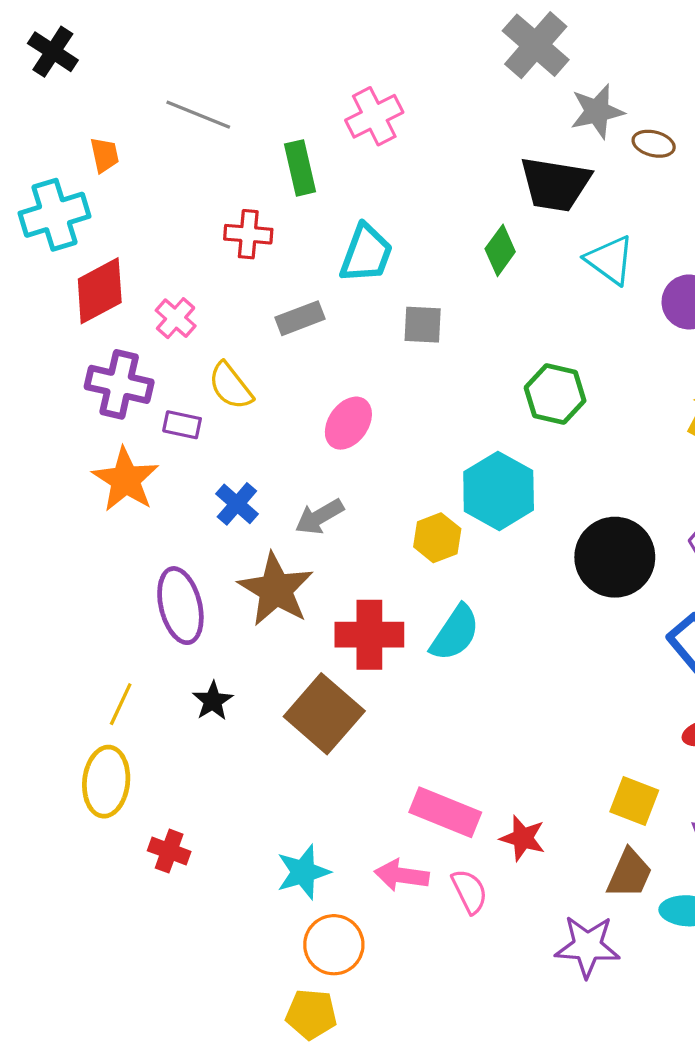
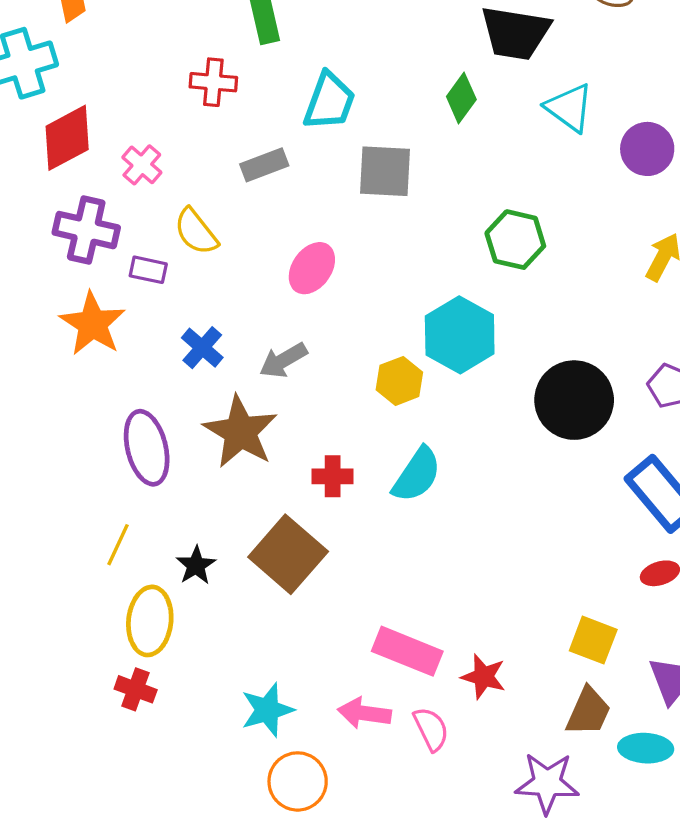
gray square: (423, 325) -> (385, 171), size x1.4
red cross: (369, 635) -> (333, 476), size x0.6
black star: (213, 701) -> (196, 565), moved
yellow line: (121, 704) -> (118, 545), moved
yellow ellipse: (106, 782) -> (150, 621), moved

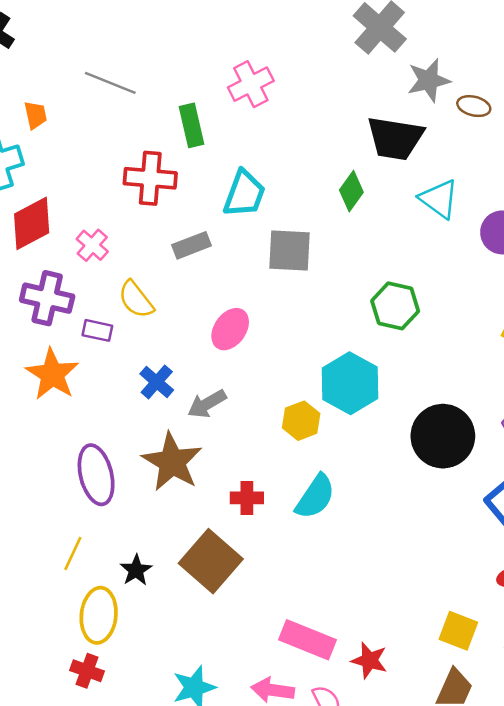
red cross: (213, 82) -> (150, 178), size x1.4
blue cross: (202, 348) -> (157, 382), moved

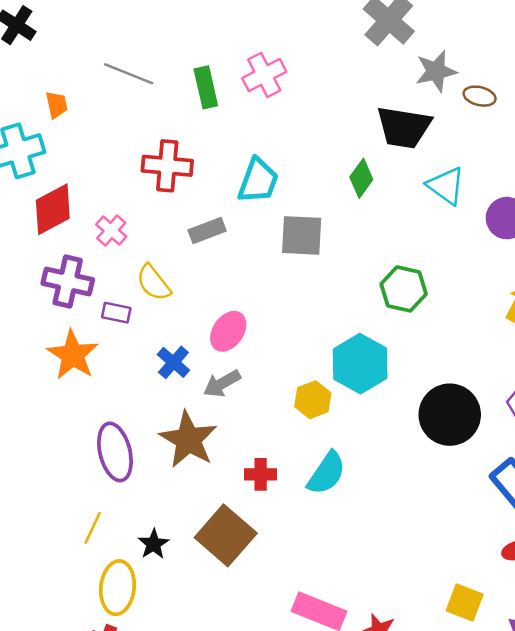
green rectangle: (191, 125) -> (206, 87), moved
pink ellipse: (230, 329) -> (228, 331), moved

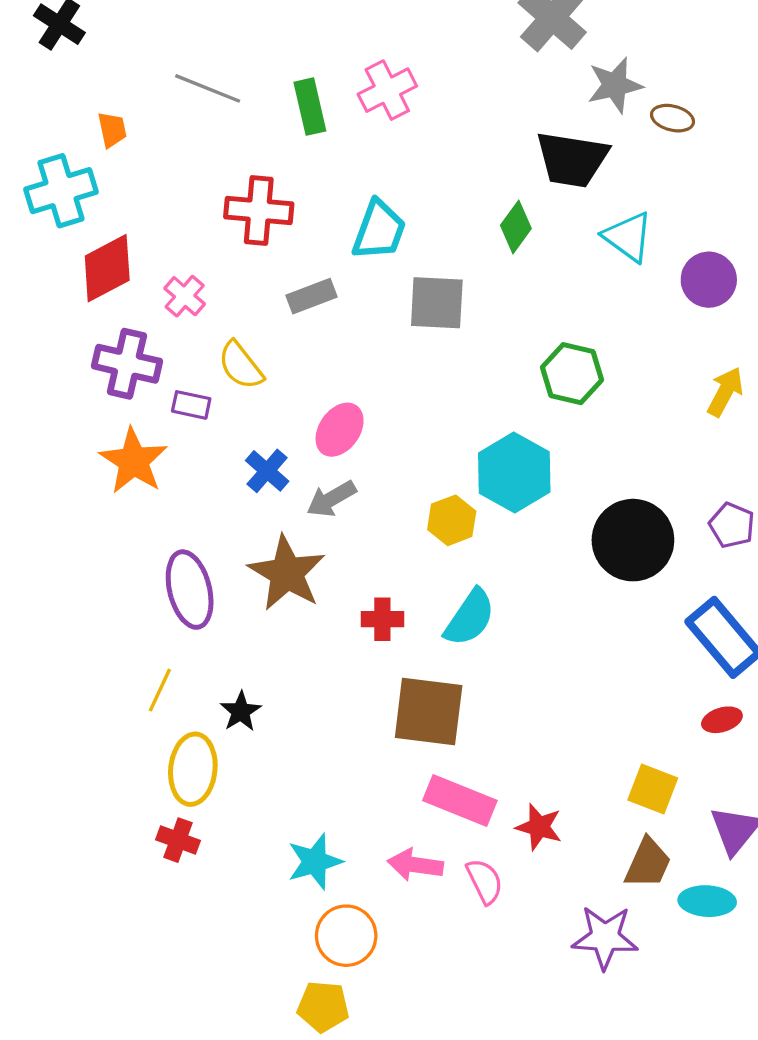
brown square: (226, 535) -> (429, 712), moved, turned -34

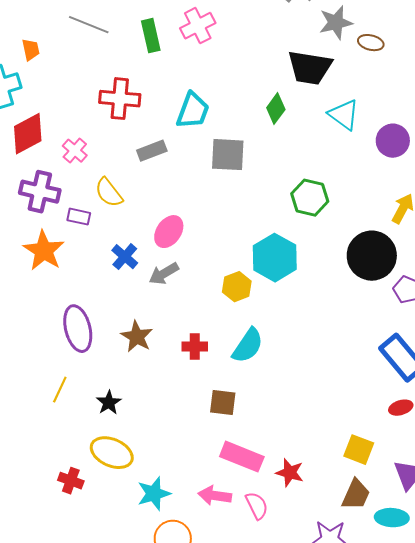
black circle: (633, 540) -> (372, 256), moved
brown star: (287, 573) -> (137, 337), moved, size x0.7
brown square: (429, 712) -> (223, 403), size x0.6
yellow ellipse: (193, 769) -> (112, 453), moved, turned -72

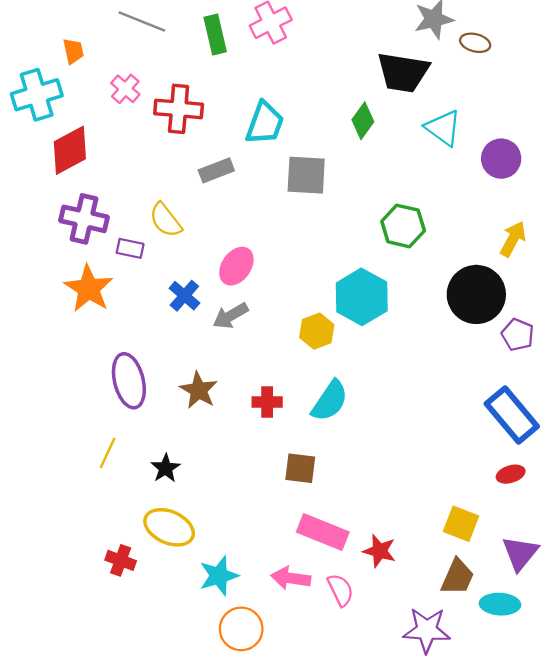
pink cross: (75, 151) -> (125, 89), moved

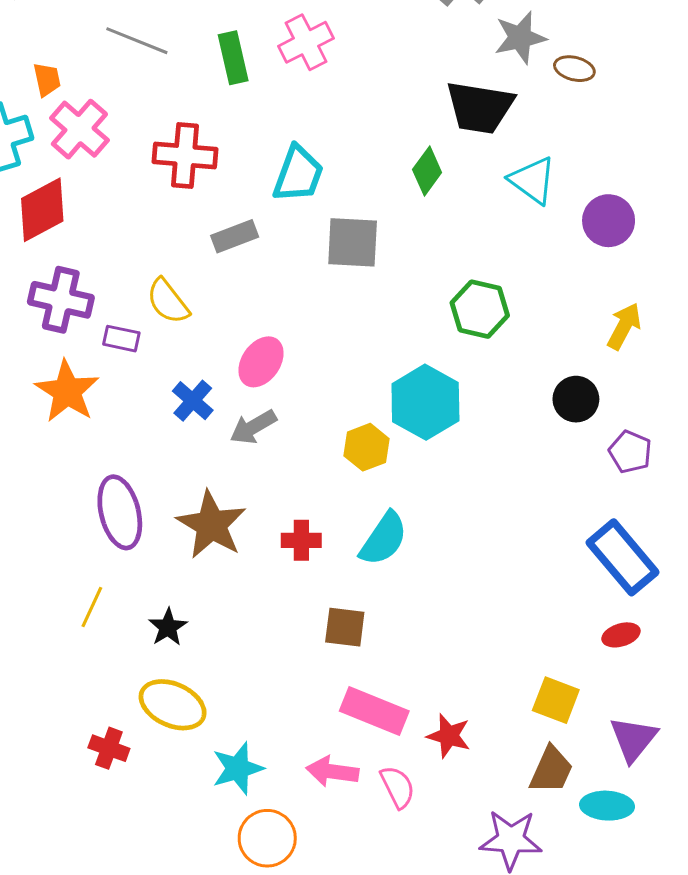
pink cross: (125, 89) -> (79, 129), moved, size x1.5
black circle: (476, 294) -> (576, 399), size x0.6
brown star: (199, 390) -> (211, 525), size x1.4

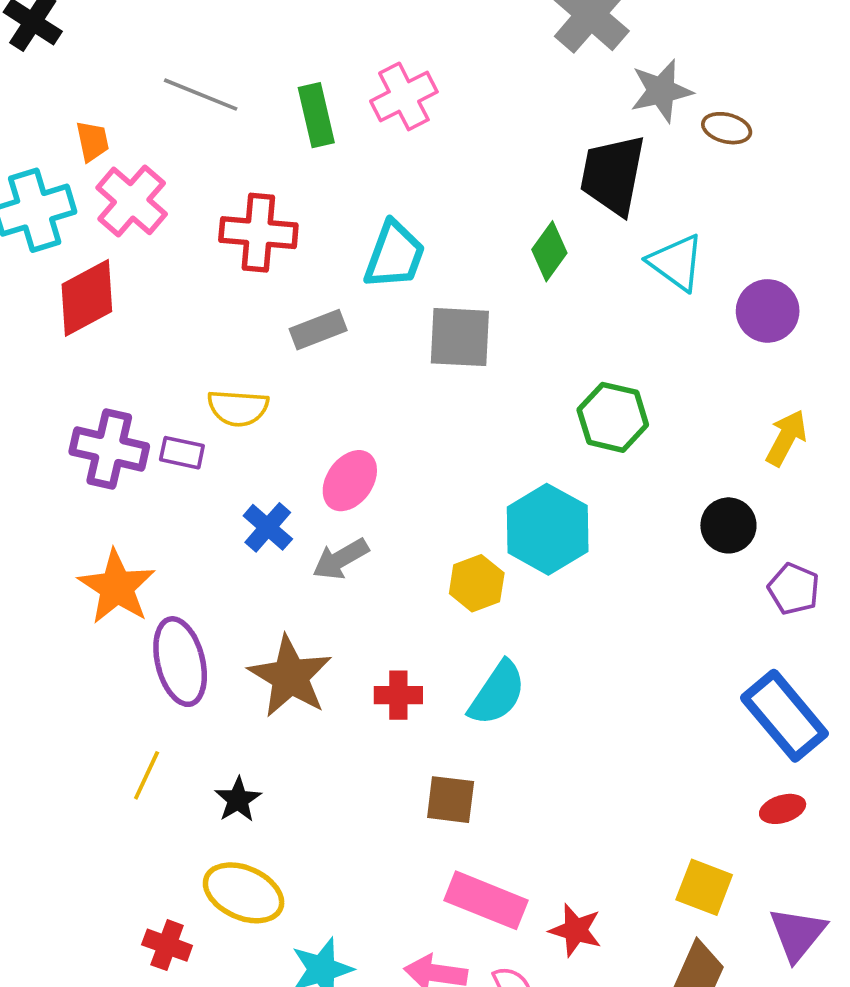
black trapezoid: (480, 107) -> (613, 175), turned 92
purple cross: (61, 300) -> (109, 449), moved
yellow semicircle: (168, 301) -> (238, 408), turned -48
orange star: (67, 391) -> (117, 587), moved

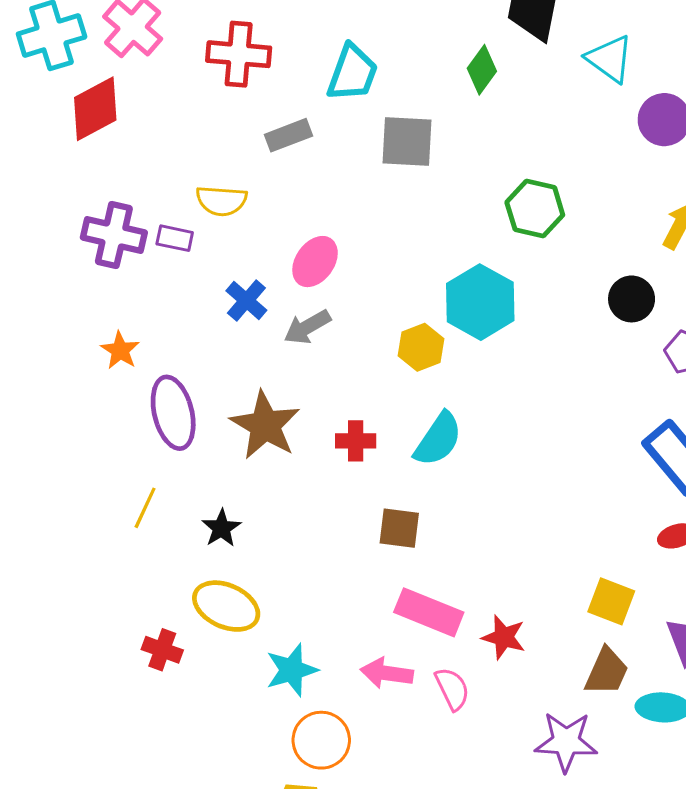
cyan triangle: (676, 262) -> (610, 59), moved
orange star: (117, 587) -> (120, 350), size x0.6

